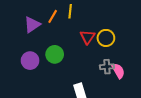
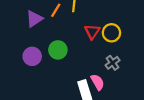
gray cross: (107, 67) -> (113, 63), turned -32
pink semicircle: (118, 71) -> (98, 82), moved

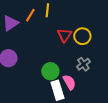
green circle: (58, 50) -> (50, 71), moved

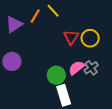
yellow line: (47, 10) -> (53, 11), turned -48
pink semicircle: (69, 82) -> (76, 68), moved, turned -98

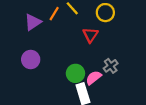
yellow circle: (90, 38) -> (105, 13), moved
pink semicircle: (76, 68) -> (94, 78), moved

